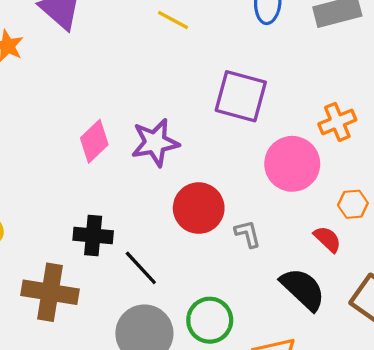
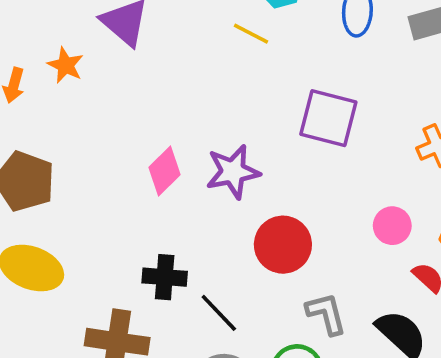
pink circle: (292, 164) -> (392, 226), moved, size x0.6
gray L-shape: (248, 234) -> (326, 314), moved, size x1.4

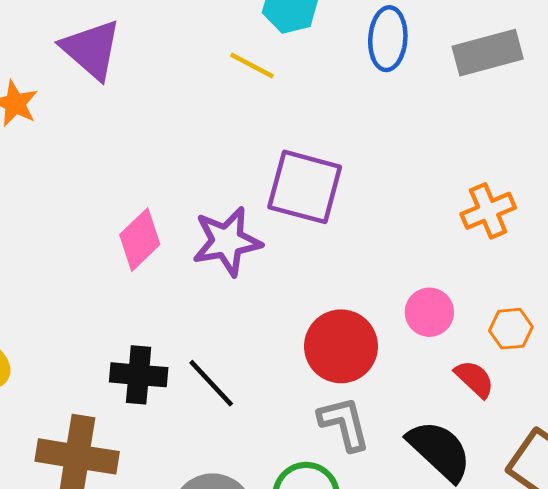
purple square: (328, 118) -> (305, 187), moved
red circle: (283, 245) -> (341, 346), moved
black line: (219, 313) -> (211, 383), moved

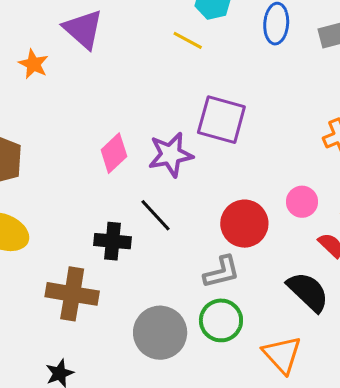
black line: (211, 383) -> (155, 215), moved
gray L-shape: (344, 424) -> (222, 272), moved, turned 90

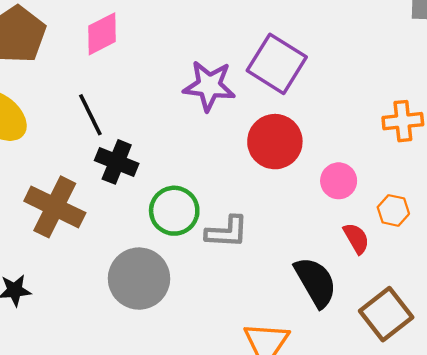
pink diamond: (114, 153) -> (102, 34), moved
black line: (155, 215) -> (90, 115), moved
red circle: (244, 224) -> (275, 142), moved
green circle: (221, 320) -> (174, 211), moved

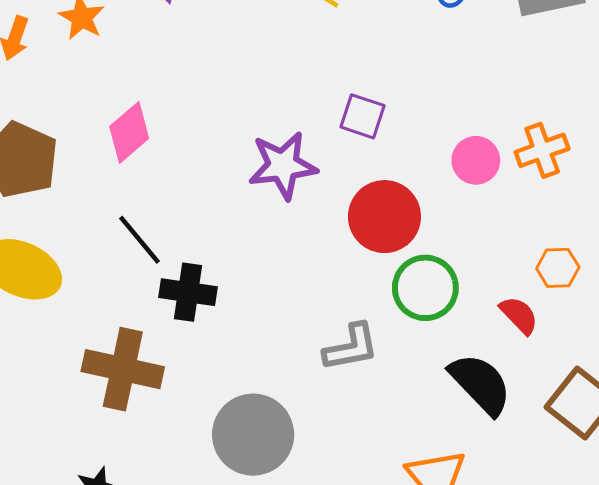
purple square: (277, 64) -> (363, 116), size x0.6
pink circle: (339, 181) -> (476, 160), moved
green circle: (174, 211) -> (425, 288), moved

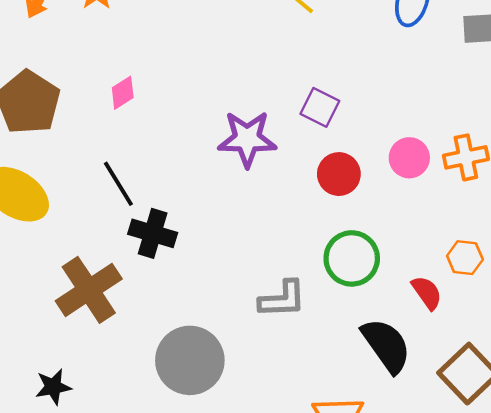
pink diamond: (129, 132) -> (123, 93), size x0.7
red circle: (384, 217) -> (339, 174), moved, size x0.7
brown cross: (123, 369) -> (89, 290), turned 36

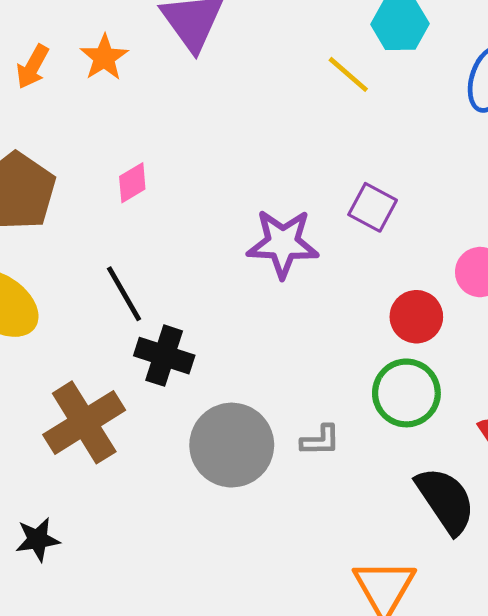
red circle: (339, 174) -> (416, 317), moved
gray L-shape: (282, 299) -> (320, 440), size x0.7
gray circle: (190, 360) -> (232, 445), moved

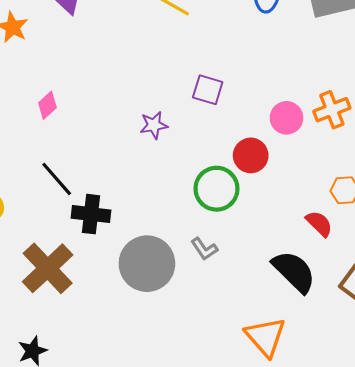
purple star: (283, 243) -> (154, 125), size x0.6
green circle: (406, 393) -> (217, 189), moved
gray L-shape: (320, 440) -> (204, 249), turned 68

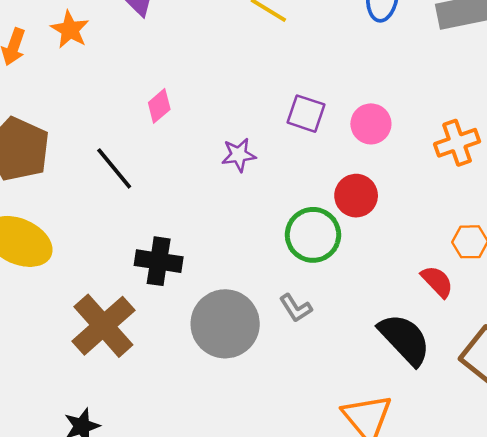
pink diamond: (47, 105) -> (159, 106), moved
pink circle: (286, 118) -> (371, 124), moved
black line: (57, 179) -> (114, 168), moved

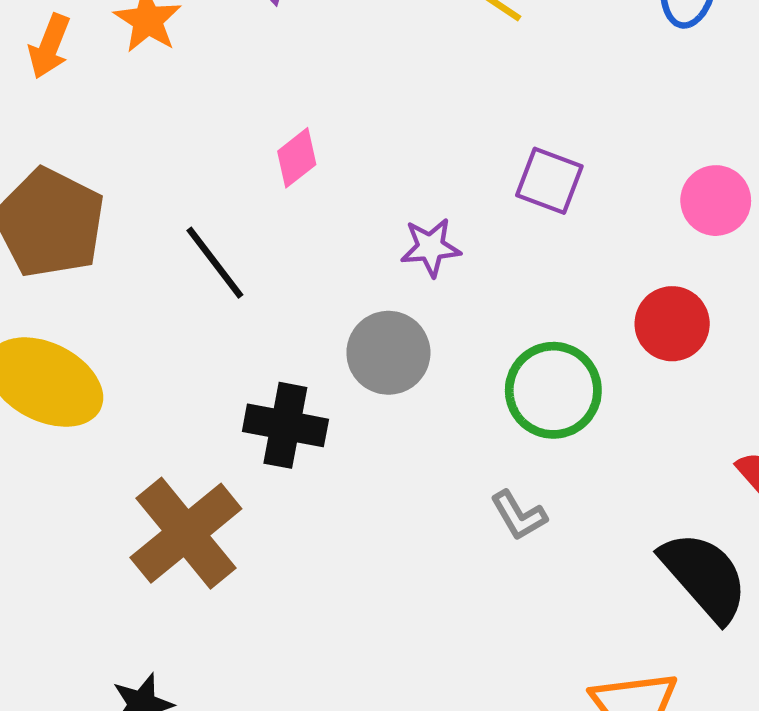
pink circle: (371, 124) -> (716, 201), moved
red circle: (356, 196) -> (672, 324), moved
gray circle: (225, 324) -> (388, 353), moved, size x0.7

